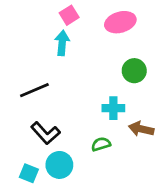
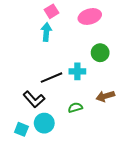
black line: (34, 90) -> (51, 78), moved
cyan cross: (113, 108) -> (77, 71), moved
brown arrow: (141, 129) -> (105, 96), turned -30

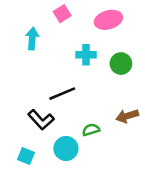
cyan arrow: (46, 32) -> (32, 39), moved
cyan cross: (77, 71) -> (86, 55), moved
cyan circle: (44, 123) -> (66, 148), moved

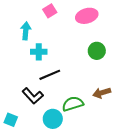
cyan cross: (86, 55) -> (39, 52), moved
green semicircle: (91, 130) -> (73, 104), size x1.5
cyan square: (26, 156) -> (11, 120), moved

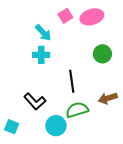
pink square: (50, 11) -> (65, 16), moved
cyan arrow: (26, 31) -> (43, 33), moved, turned 132
black line: (50, 75) -> (72, 81), moved, turned -75

